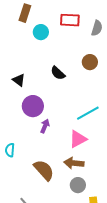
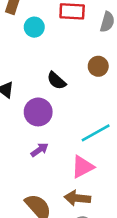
purple circle: (33, 106) -> (38, 112), moved
purple arrow: (45, 126) -> (39, 150), turned 32

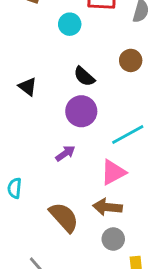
cyan circle: (34, 27) -> (70, 24), moved
purple circle: (38, 112) -> (81, 111), moved

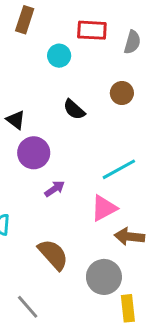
purple circle: (81, 111) -> (34, 153), moved
brown arrow: (107, 207) -> (129, 237), moved
gray circle: (113, 239) -> (104, 277), size x1.5

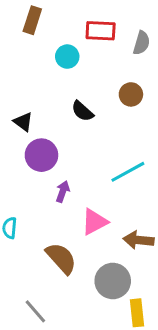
purple arrow: (55, 189) -> (63, 192), turned -36
pink triangle: (104, 208) -> (95, 222), moved

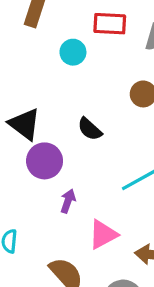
black semicircle: (82, 111) -> (90, 129), moved
black triangle: (23, 122) -> (24, 124), size x1.5

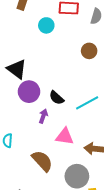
black semicircle: (90, 129) -> (57, 98), moved
pink triangle: (103, 234) -> (65, 136), turned 36

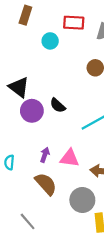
black semicircle: (57, 98) -> (58, 105), moved
purple arrow: (43, 116) -> (45, 155), moved

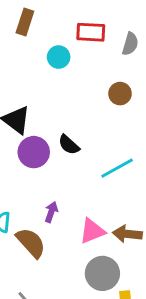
pink triangle: (69, 158) -> (92, 231), moved, turned -30
brown semicircle: (46, 184) -> (31, 243), moved

